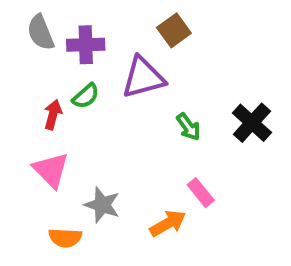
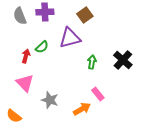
purple cross: (86, 45) -> (45, 12), moved
green arrow: (188, 127) -> (92, 62), turned -136
orange semicircle: (65, 238) -> (14, 116), moved, turned 35

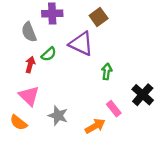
gray semicircle: (20, 16) -> (29, 32), moved
purple triangle: (70, 38) -> (81, 44), turned 40
black cross: (123, 60) -> (143, 95), moved
orange semicircle: (14, 116) -> (19, 123), moved

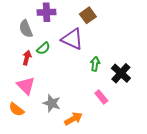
black cross: (143, 95) -> (121, 73), moved
orange arrow: (95, 126) -> (73, 119), moved

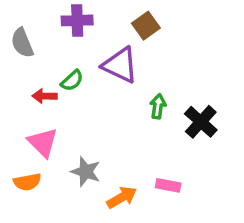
gray semicircle: (26, 29) -> (22, 43), moved
red arrow: (27, 58) -> (45, 96), turned -104
pink rectangle: (101, 97) -> (168, 185), moved, turned -40
orange semicircle: (17, 109) -> (27, 182), turned -49

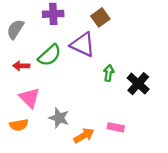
gray semicircle: (22, 43) -> (15, 29), turned 54
green semicircle: (72, 81) -> (50, 55), size x1.5
red arrow: (45, 96) -> (21, 66), moved

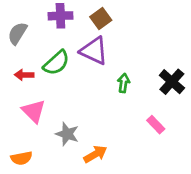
brown square: (100, 17) -> (101, 19), moved
black cross: (138, 84) -> (172, 82), moved
orange semicircle: (19, 125) -> (21, 158), moved
pink rectangle: (116, 127) -> (156, 125), moved, turned 35

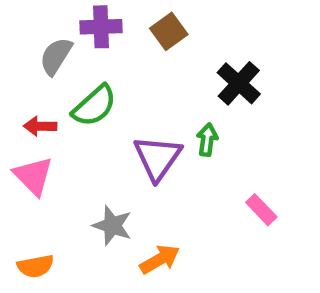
gray semicircle: (17, 33) -> (56, 56), moved
purple triangle: (94, 51) -> (157, 158), moved, turned 40
black cross: (172, 82) -> (239, 83), moved
pink triangle: (34, 111) -> (33, 176), moved

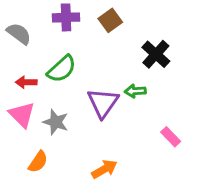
gray semicircle: (56, 56) -> (19, 34), moved, turned 95
green arrow: (207, 140) -> (135, 91), turned -102
gray star: (112, 226) -> (56, 122), moved
orange semicircle: (36, 266) -> (38, 162), moved, turned -45

